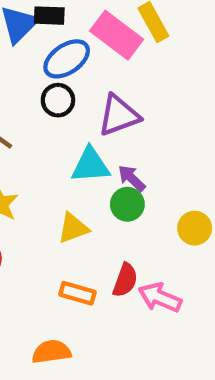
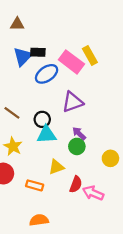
black circle: (58, 100) -> (42, 119), moved
cyan triangle: (90, 165) -> (47, 135), moved
yellow triangle: (73, 228) -> (56, 167), moved
orange rectangle: (77, 293) -> (35, 185), moved

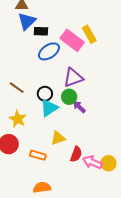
blue triangle: (23, 57) -> (27, 21), moved
cyan triangle: (47, 135) -> (49, 108), turned -30
green circle: (77, 146) -> (69, 97), moved
yellow circle: (110, 158) -> (108, 163), moved

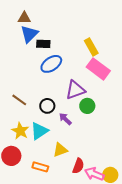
pink rectangle: (72, 40) -> (98, 69), moved
green circle: (69, 97) -> (87, 106), moved
purple arrow: (79, 107) -> (65, 119), moved
cyan triangle: (49, 108) -> (39, 131), moved

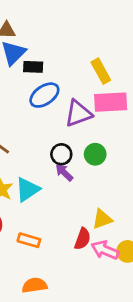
pink rectangle: (98, 69) -> (111, 102), turned -40
purple triangle: (75, 90) -> (78, 113), moved
black circle: (47, 106) -> (61, 154), moved
yellow triangle: (60, 150) -> (102, 219), moved

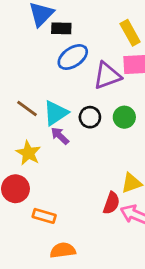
purple arrow: (64, 173) -> (60, 136), moved
cyan triangle: (28, 189) -> (56, 113), moved
orange rectangle: (29, 240) -> (44, 216), moved

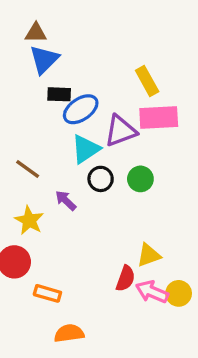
black rectangle: (61, 28) -> (59, 94), moved
cyan triangle: (56, 113) -> (86, 149), moved

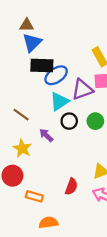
black rectangle: (59, 94) -> (42, 65), size x1.5
red semicircle: (125, 278) -> (71, 187), moved

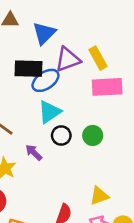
blue triangle: (32, 43) -> (44, 33), moved
purple triangle: (82, 89) -> (68, 59), moved

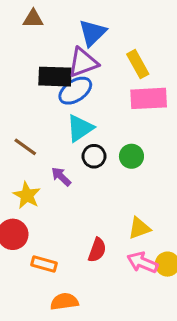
blue triangle: (44, 33) -> (92, 33), moved
purple triangle: (68, 59) -> (83, 63), moved

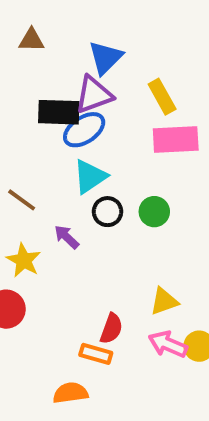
orange rectangle: (44, 264) -> (96, 354), moved

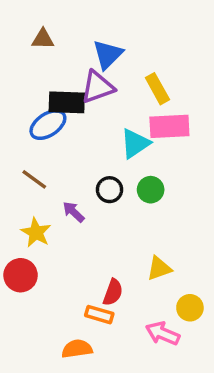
blue ellipse: (84, 130) -> (48, 125), moved
cyan triangle: (90, 177) -> (135, 143), moved
pink arrow: (168, 344) -> (163, 333), moved

